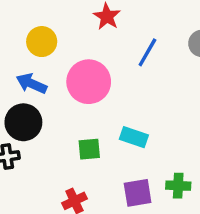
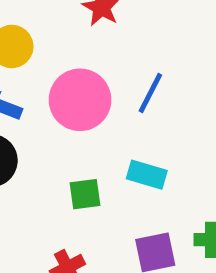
blue line: (147, 52) -> (150, 93), moved

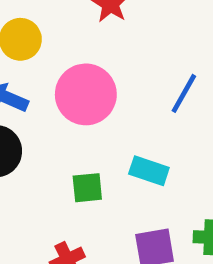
blue line: (150, 93) -> (184, 93), moved

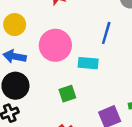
cyan rectangle: (149, 171) -> (88, 63), moved

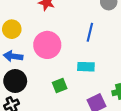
cyan rectangle: (88, 63) -> (86, 67), moved

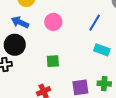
pink circle: (47, 45) -> (53, 22), size x0.7
cyan rectangle: (86, 67) -> (102, 50), moved

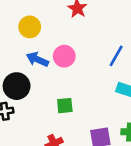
blue arrow: (20, 22) -> (37, 59), moved

